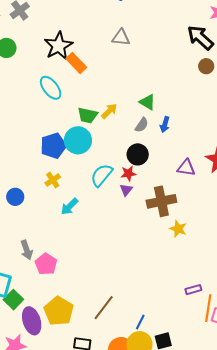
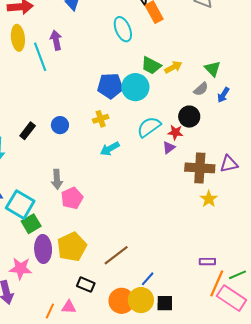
purple triangle: (186, 168) -> (229, 164), moved, turned -36

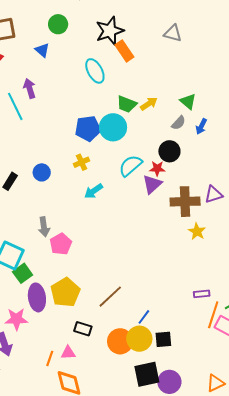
purple triangle: (169, 148) -> (152, 184), size x1.5

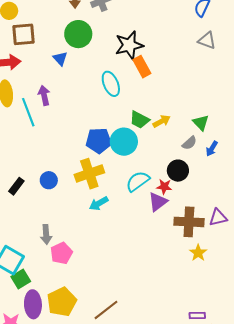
green circle: (58, 24) -> (78, 34), size x1.4
gray triangle: (173, 33) -> (207, 40), moved
yellow cross: (82, 162) -> (89, 174), size x1.8

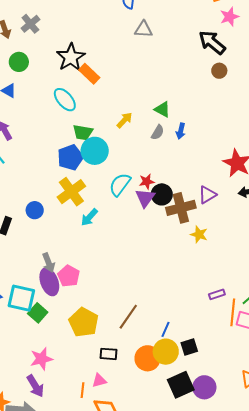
green circle: (78, 34) -> (19, 62), size x0.7
green trapezoid: (139, 120) -> (83, 132), moved
black circle: (178, 171) -> (162, 194), moved
purple ellipse: (33, 304) -> (49, 282), moved

